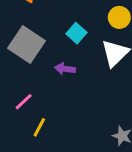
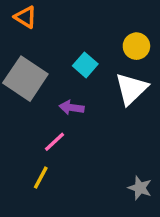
pink line: (24, 102) -> (54, 142), moved

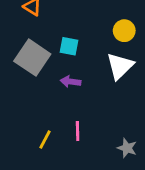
cyan square: (85, 65) -> (69, 46), moved, turned -30
pink line: (54, 142) -> (78, 131), moved, turned -48

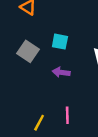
gray square: (32, 58) -> (28, 51), size x0.7

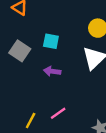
pink line: (67, 115) -> (58, 113), turned 56

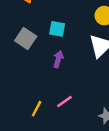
purple arrow: (52, 71) -> (58, 59), turned 98

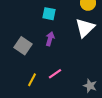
gray square: (26, 39) -> (23, 46), moved

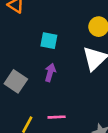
pink line: (55, 74) -> (57, 117), turned 32

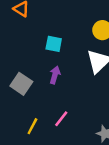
pink line: (57, 117) -> (61, 119), turned -49

